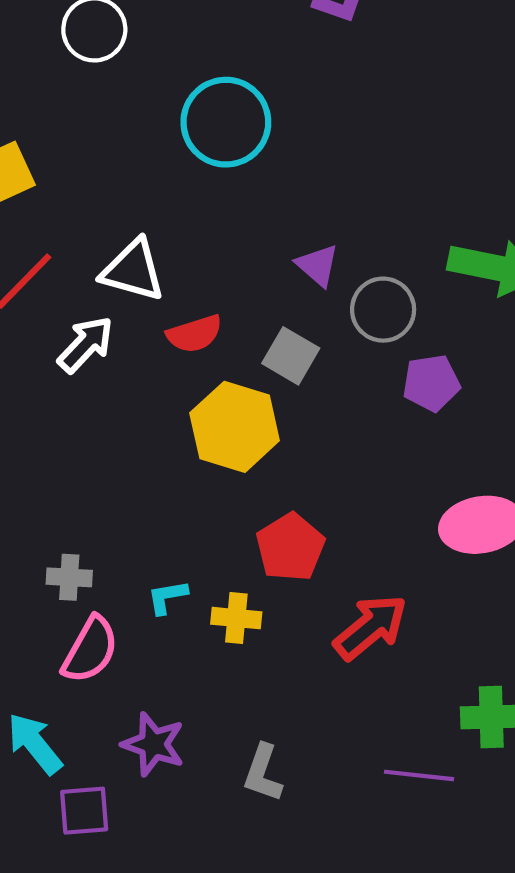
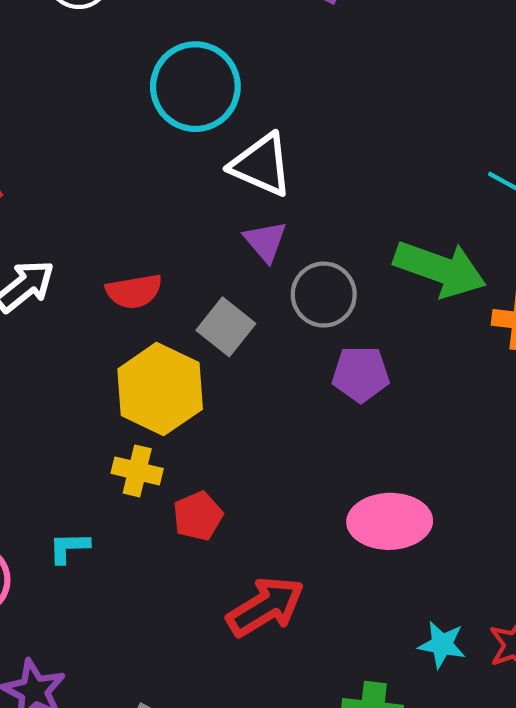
white triangle: (133, 270) -> (261, 165), moved
red pentagon: (290, 547) -> (198, 516), size x0.7
yellow cross: (236, 618) -> (137, 471), moved

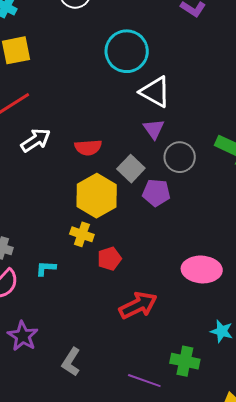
purple pentagon: (361, 374) -> (156, 193), moved

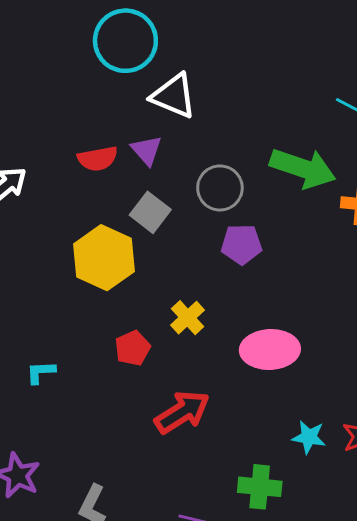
purple triangle: (154, 129) -> (146, 150), moved
red semicircle: (88, 147) -> (98, 159), moved
purple pentagon: (156, 193) -> (241, 244), moved
yellow cross: (82, 234) -> (188, 318), moved, turned 35

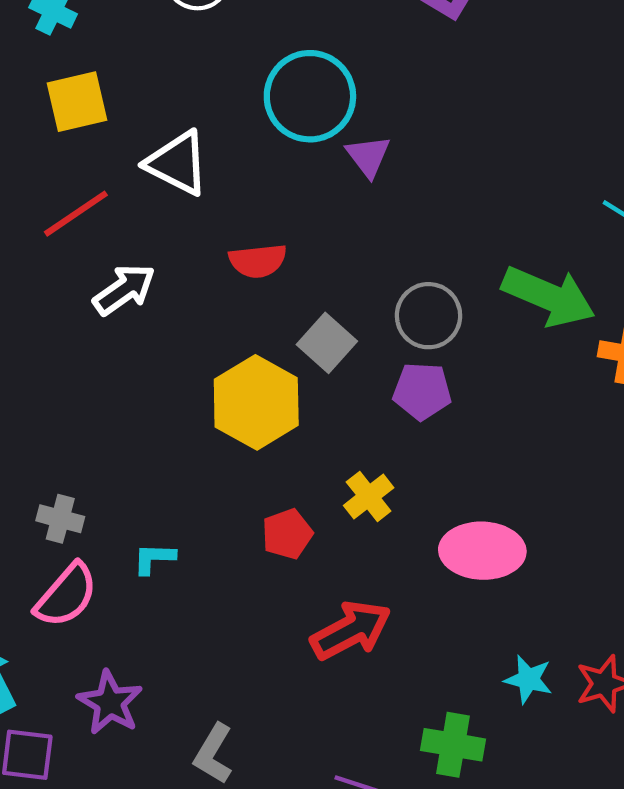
white triangle: (174, 96) -> (177, 163), moved
purple triangle: (146, 150) -> (368, 156), moved
purple pentagon: (241, 244) -> (422, 391), moved

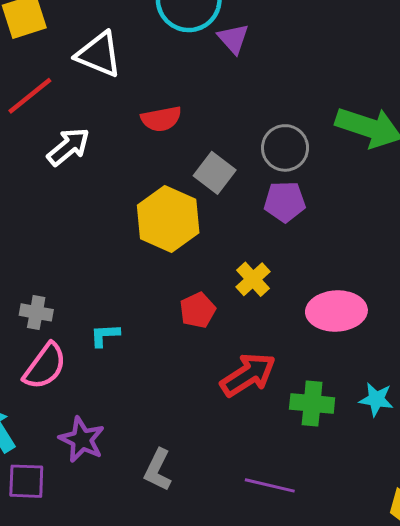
green cross: (453, 745) -> (312, 403), moved

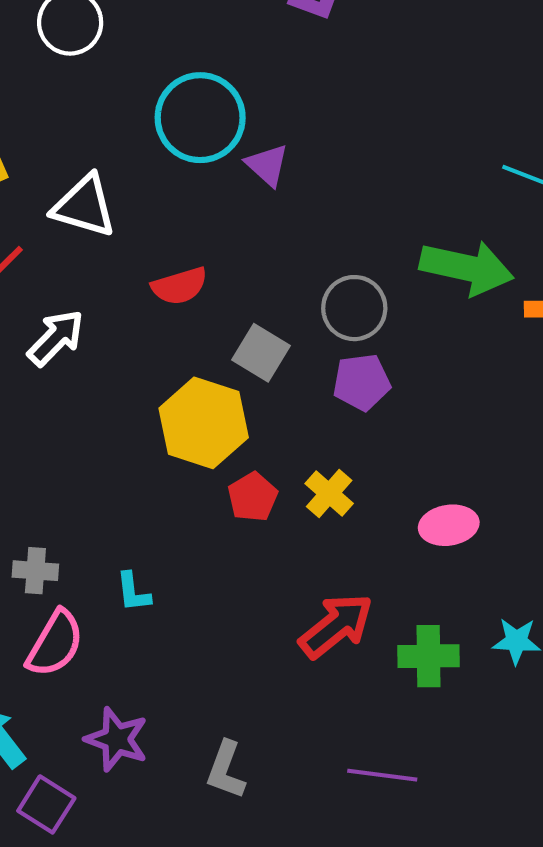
red pentagon: (198, 310) -> (253, 497), moved
pink ellipse: (336, 311) -> (449, 525), size x0.7
cyan L-shape: (105, 335) -> (133, 592), turned -88
purple square: (26, 481) -> (46, 804), turned 36

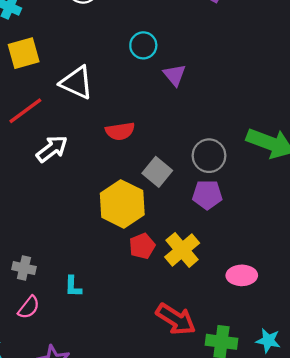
cyan circle: (200, 118) -> (143, 45), size x0.6
yellow cross: (329, 494) -> (182, 250), size x1.4
red arrow: (336, 626) -> (176, 319), turned 63
pink semicircle: (55, 644) -> (29, 307), size x0.7

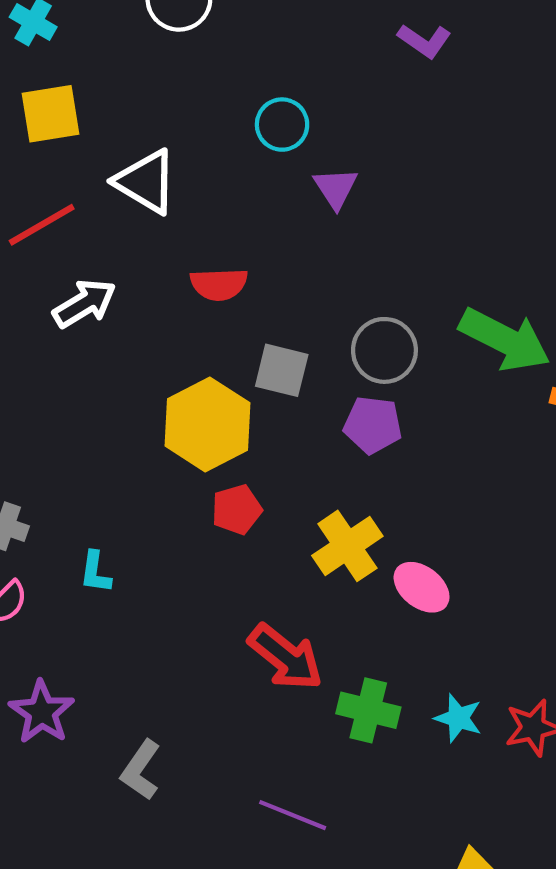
gray square: (157, 172) -> (282, 370), turned -32
yellow cross: (182, 250) -> (347, 546), moved
pink ellipse: (242, 275) -> (422, 587), turned 32

